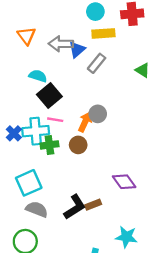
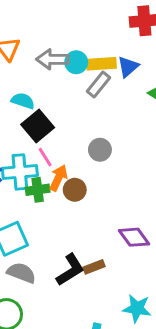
cyan circle: (95, 12) -> (76, 62), moved
yellow rectangle: (103, 33) -> (101, 64), moved
blue triangle: (77, 50) -> (128, 67), moved
pink line: (55, 120) -> (45, 157), turned 49
orange arrow: (85, 122) -> (58, 178), moved

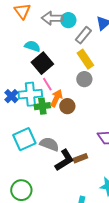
yellow rectangle: (101, 64) -> (85, 59), moved, turned 60
gray semicircle: (21, 273) -> (49, 144), moved

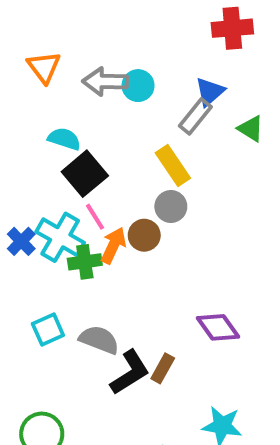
gray rectangle: (83, 35) -> (195, 116), moved
cyan cross: (30, 94) -> (60, 237), turned 35
brown circle: (67, 106) -> (144, 235), moved
cyan square: (24, 139) -> (48, 329), size x0.7
brown rectangle: (80, 158) -> (163, 368), turned -40

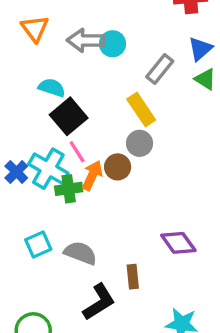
blue triangle: (210, 92) -> (200, 49), moved
brown rectangle: (163, 368) -> (133, 277), turned -35
black L-shape: (130, 372) -> (99, 302), moved

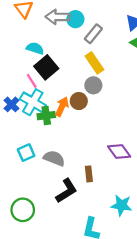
gray rectangle: (160, 69) -> (93, 34), moved
pink line: (77, 152) -> (32, 81), moved

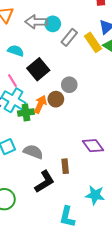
yellow rectangle: (94, 63) -> (93, 42), moved
black square: (46, 67) -> (38, 69), moved

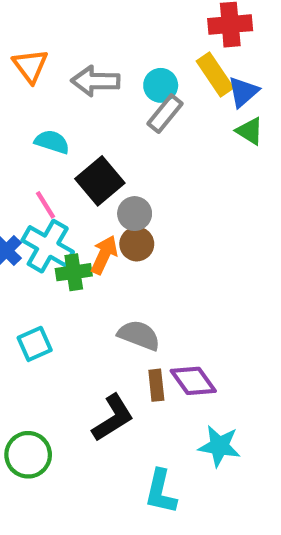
cyan circle: (53, 24) -> (161, 85), moved
yellow rectangle: (93, 42) -> (215, 75), moved
gray circle: (69, 85) -> (135, 214), moved
purple diamond: (93, 146) -> (193, 381), moved
gray semicircle: (33, 152) -> (139, 335), moved

